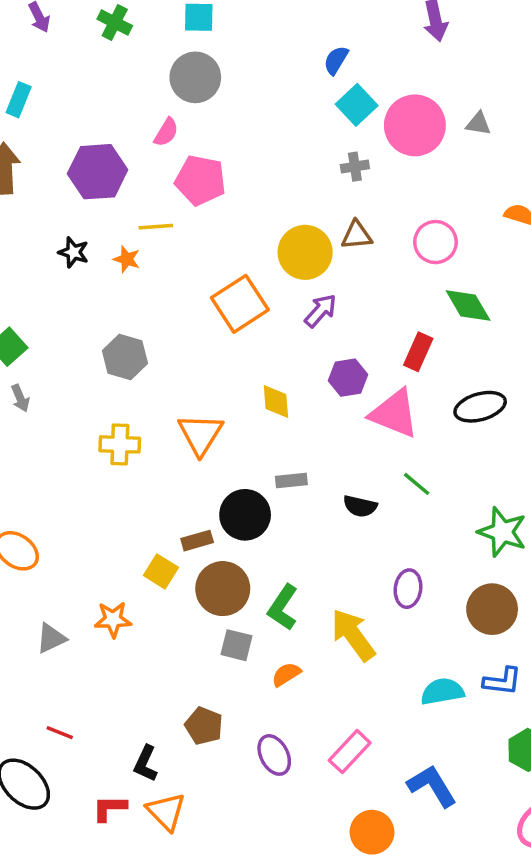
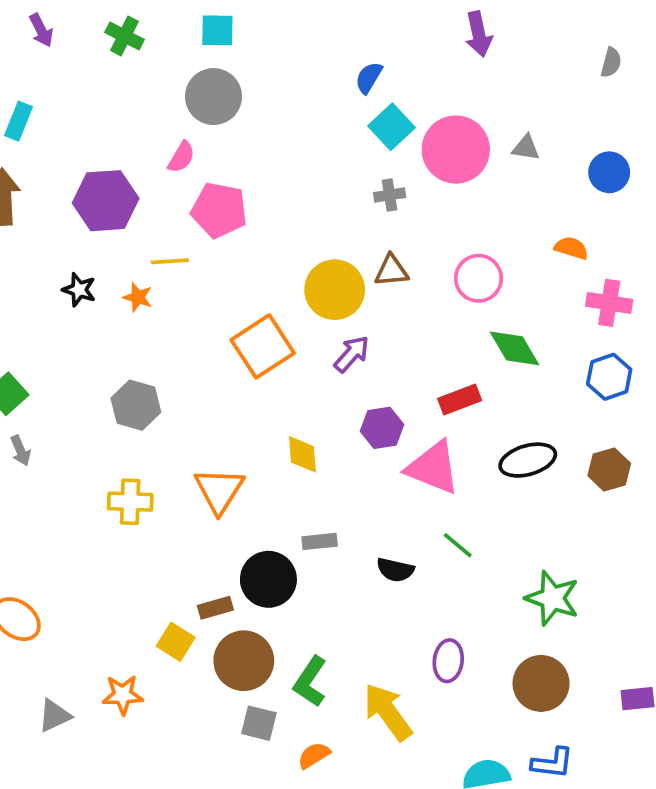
red rectangle: (418, 352) -> (460, 399), turned 45

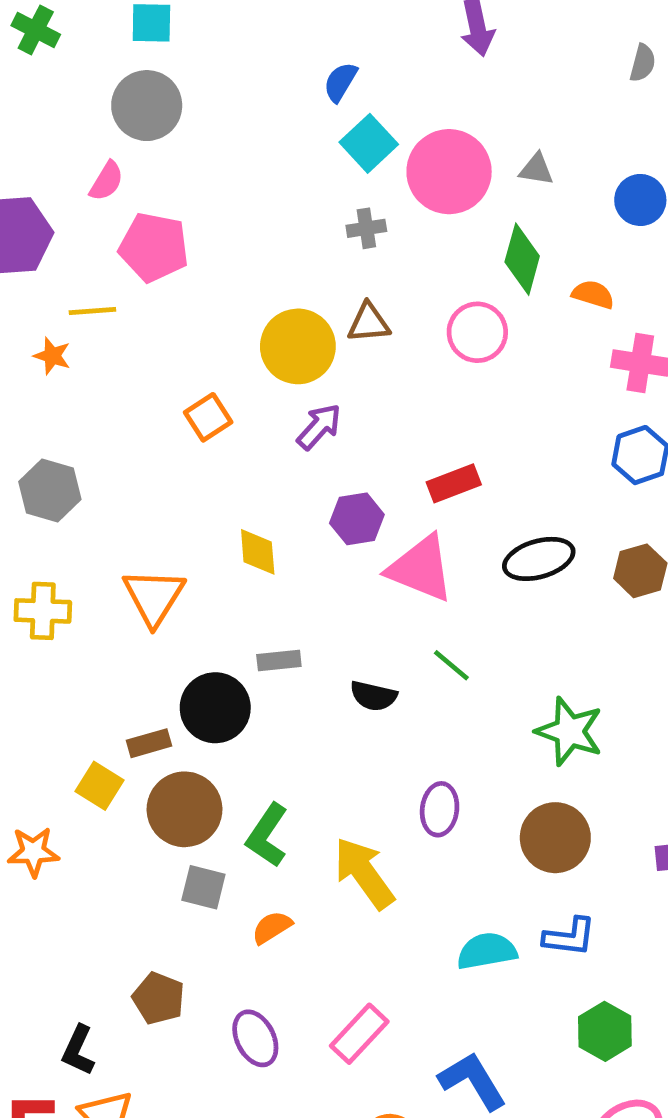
orange square: (263, 346) -> (208, 417), size x0.6
green diamond: (515, 348) -> (522, 259), moved, turned 46

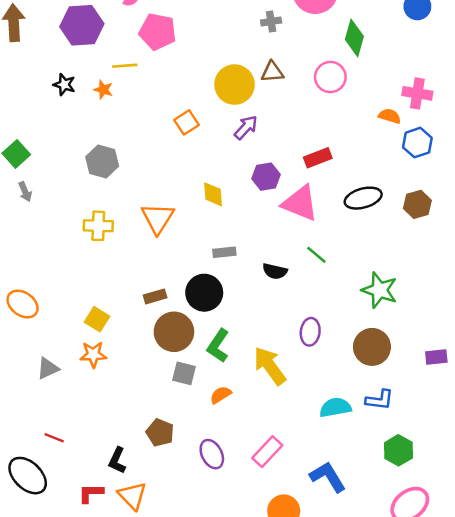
orange semicircle: (593, 294) -> (390, 116), moved
black circle: (215, 708) -> (204, 293), moved
yellow square: (99, 786) -> (97, 319), moved

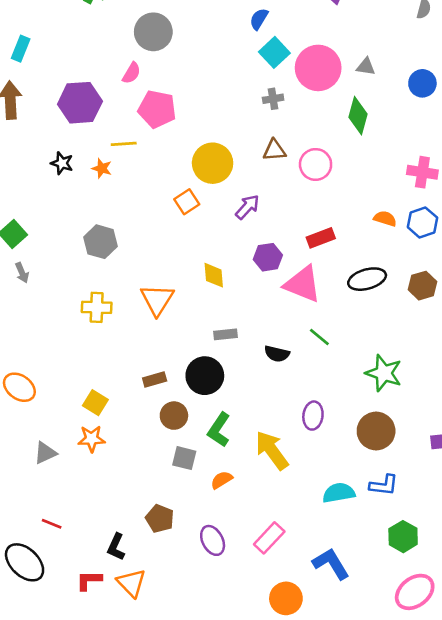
pink circle: (330, 77) -> (316, 164), moved
yellow circle: (234, 85) -> (213, 163), moved
orange semicircle: (390, 116) -> (385, 219), moved
brown circle: (174, 332) -> (174, 416), size x0.7

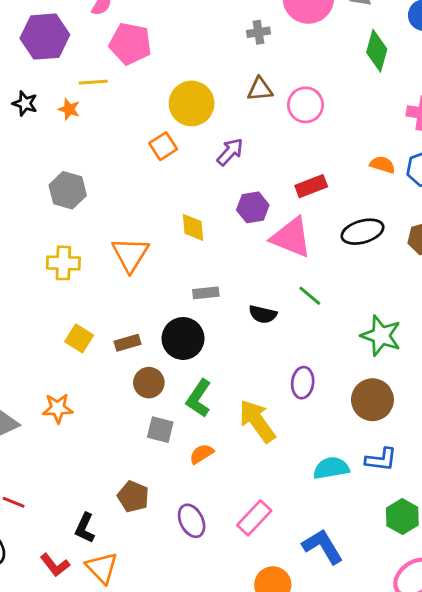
green diamond: (358, 116) -> (377, 51), moved
yellow square: (95, 403) -> (79, 338), moved
red L-shape: (89, 580) -> (55, 565), turned -128

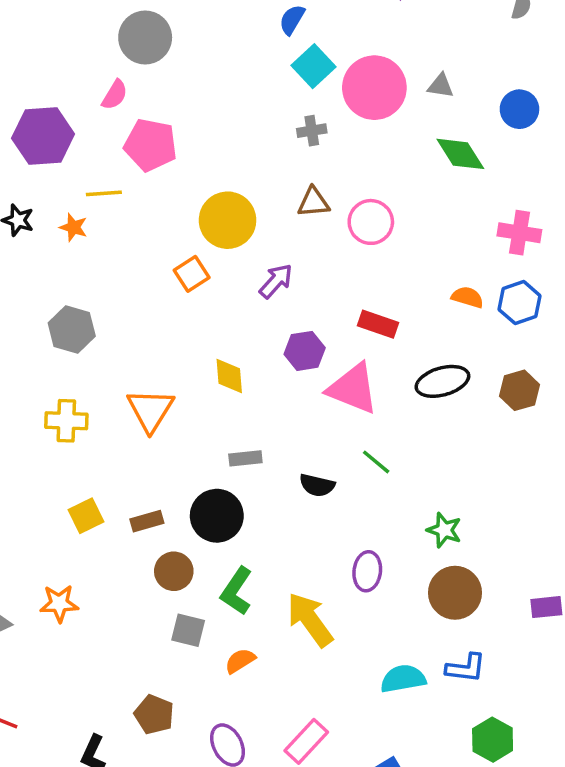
green diamond: (377, 51) -> (460, 154), turned -48
red rectangle: (311, 186) -> (378, 324), turned 40
green star: (381, 336) -> (444, 530), moved, size x0.7
yellow square: (79, 338) -> (86, 516), turned 32

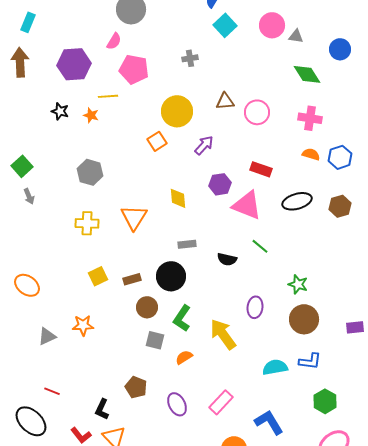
pink circle: (374, 88) -> (272, 25), moved, size x0.7
gray cross: (312, 131) -> (190, 58), moved
pink cross: (519, 233) -> (310, 118), moved

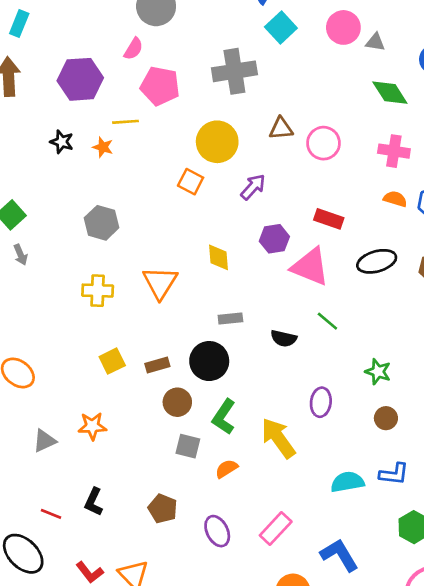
gray cross: (190, 58) -> (234, 71), size x2.0
orange square: (157, 141) -> (191, 182), turned -30
brown circle: (304, 319) -> (386, 418), size x0.6
black L-shape: (102, 409) -> (94, 502), moved

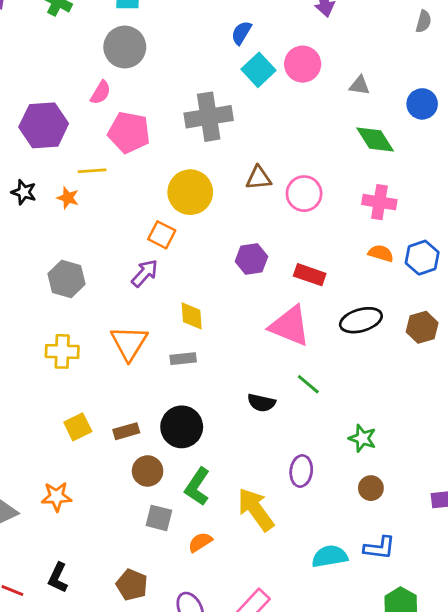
pink circle: (343, 27) -> (303, 64), moved
purple arrow: (253, 187) -> (145, 273), moved
purple hexagon: (274, 239) -> (251, 259), moved
gray rectangle: (230, 318) -> (183, 359), moved

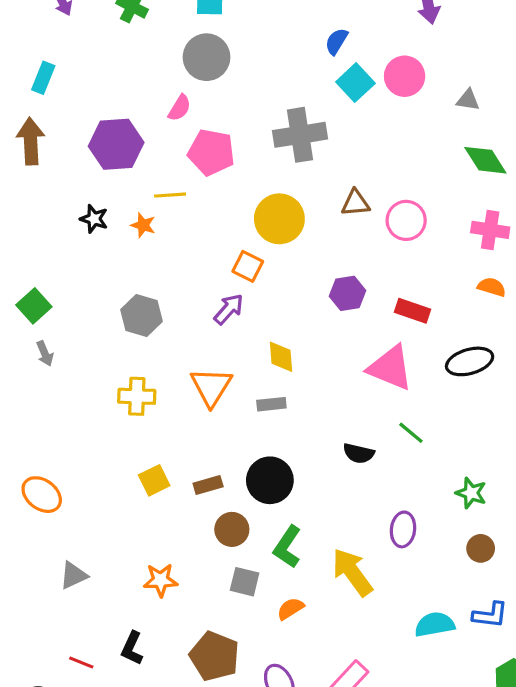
orange star: (56, 497) -> (161, 580), moved
brown pentagon: (132, 585) -> (214, 656), size x1.4

